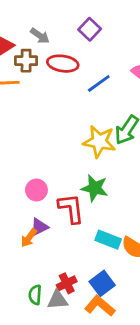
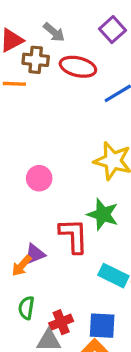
pink circle: (36, 190) -> (39, 178), moved
blue square: (102, 283) -> (102, 326), turned 35
green semicircle: (35, 295) -> (26, 308), moved

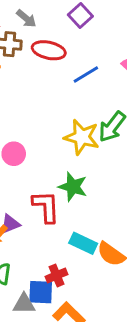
red cross: (61, 322) -> (56, 275), moved
blue square: (102, 326) -> (41, 292), moved

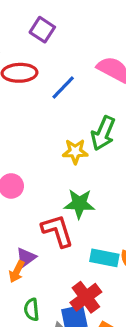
yellow star: (82, 137) -> (75, 151), size x0.7
red cross: (56, 275) -> (86, 297), size x1.4

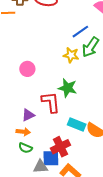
blue line: (63, 88) -> (80, 32), moved
orange arrow: (17, 272) -> (23, 132), moved, turned -120
green semicircle: (32, 310) -> (25, 148), turned -72

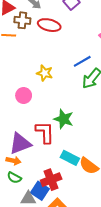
yellow star: (71, 55) -> (45, 73), moved
purple triangle: (28, 115) -> (20, 144), size x1.6
blue square: (51, 158) -> (40, 191), turned 30

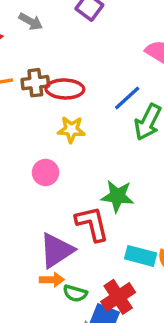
brown cross: (22, 20) -> (35, 83), moved
red ellipse: (49, 25) -> (65, 89), moved
green semicircle: (14, 178) -> (75, 293), moved

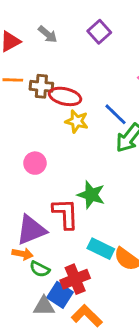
blue line: (127, 98) -> (116, 114), turned 75
yellow star: (71, 130) -> (77, 121), moved

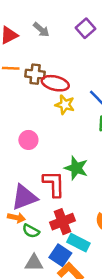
cyan rectangle: (101, 249) -> (78, 243), moved
red cross: (75, 279) -> (62, 222), moved
blue square: (60, 295) -> (60, 255), moved

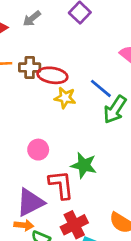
gray arrow: (41, 30) -> (32, 19), turned 105
pink circle: (28, 140) -> (38, 150), moved

